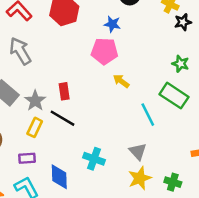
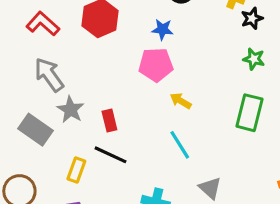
green star: (180, 64) -> (254, 59), moved
green rectangle: (174, 96) -> (249, 113), turned 76
gray star: (35, 101) -> (71, 110), moved
cyan line: (148, 115) -> (180, 145), moved

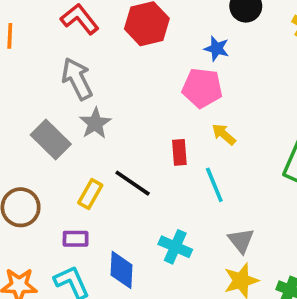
red rectangle: (109, 121) -> (179, 152), moved

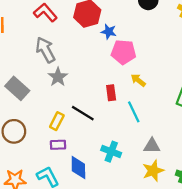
blue star: (217, 49) -> (109, 32), moved
gray rectangle: (51, 140) -> (17, 88), moved
purple rectangle: (76, 239) -> (58, 145), moved
gray triangle: (241, 241) -> (152, 146), turned -48

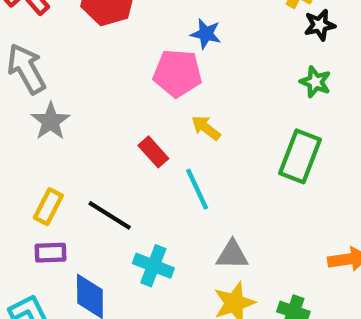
blue star: (109, 32) -> (206, 34), moved
red rectangle: (111, 93) -> (153, 152), turned -35
black line: (83, 113) -> (110, 215), moved

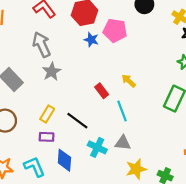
blue star: (206, 34) -> (91, 40), moved
pink pentagon: (177, 73) -> (115, 30), moved
gray triangle: (232, 255) -> (123, 143), moved

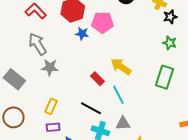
gray star: (52, 72) -> (50, 67), turned -30
yellow arrow: (129, 81) -> (121, 67), size x1.5
black line: (77, 121) -> (91, 108), moved

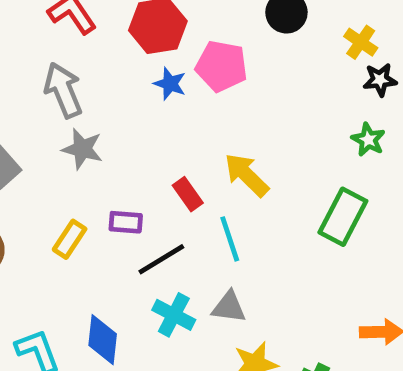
black line: (91, 108) -> (161, 259), turned -70
purple rectangle: (53, 127) -> (126, 222), moved

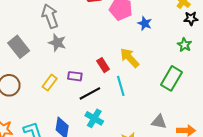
blue star: (170, 84) -> (145, 23), moved
gray triangle: (229, 307) -> (159, 122), moved

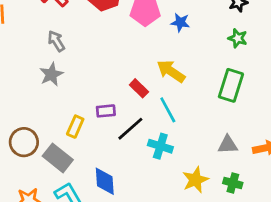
gray arrow: (50, 16) -> (56, 41), size x0.7
gray star: (57, 43) -> (51, 74), moved, turned -30
gray rectangle: (19, 47) -> (58, 158), moved
cyan cross: (94, 118) -> (160, 146), moved

